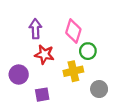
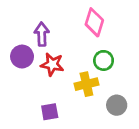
pink diamond: (73, 31) -> (94, 22), moved
purple circle: (19, 75) -> (22, 57), moved

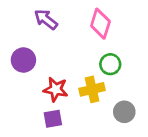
purple arrow: (42, 34) -> (46, 19), moved, turned -50
red star: (52, 64) -> (56, 89), moved

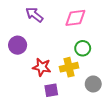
pink diamond: (100, 24) -> (75, 18), turned 65
purple square: (53, 119) -> (51, 90), moved

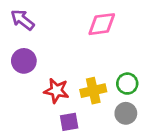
purple arrow: (34, 15) -> (22, 20), moved
green circle: (83, 48) -> (127, 84), moved

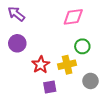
green circle: (127, 84) -> (82, 46), moved
red star: (56, 91) -> (41, 65), turned 30

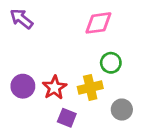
purple circle: (17, 43) -> (23, 86), moved
purple square: (50, 87) -> (67, 118), turned 32

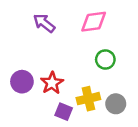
purple arrow: (21, 19) -> (44, 23), moved
yellow cross: (90, 88) -> (88, 99), moved

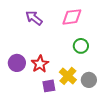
yellow cross: (88, 99) -> (68, 76), turned -36
purple square: (64, 112) -> (49, 86), turned -32

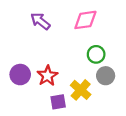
gray circle: (89, 80) -> (106, 76), moved

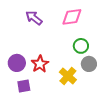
purple square: (58, 102) -> (24, 86), moved

